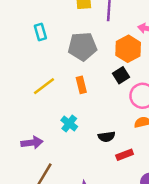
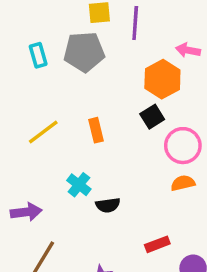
gray pentagon: (82, 46) -> (84, 52), moved
black semicircle: (107, 137) -> (108, 205), moved
red rectangle: (125, 155) -> (157, 244), moved

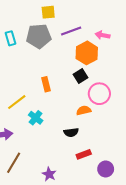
purple line: (135, 23) -> (71, 31), moved, turned 66
yellow line: (43, 132) -> (17, 102), moved
orange semicircle: (183, 183) -> (84, 110), moved
black semicircle: (108, 205) -> (71, 132), moved

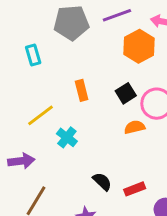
cyan rectangle: (10, 38) -> (33, 55), moved
black square: (81, 76) -> (126, 93), moved
black semicircle: (71, 132) -> (102, 182), moved, turned -128

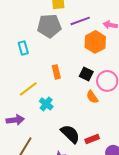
black square: (126, 93) -> (86, 74), turned -32
orange semicircle: (135, 127) -> (92, 97), turned -112
black semicircle: (102, 182) -> (70, 134), size x1.5

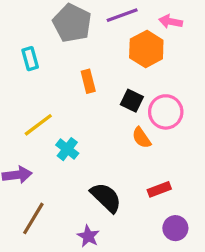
gray pentagon: (49, 26) -> (72, 23), turned 30
orange rectangle: (56, 72) -> (88, 81), moved
red rectangle: (92, 139) -> (159, 189), moved

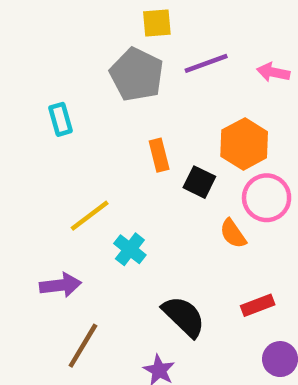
orange hexagon: (146, 49) -> (244, 144), moved
cyan rectangle: (30, 59) -> (60, 119), moved
black square: (132, 101) -> (199, 182), moved

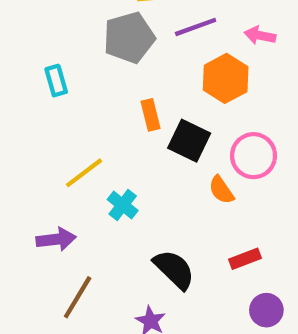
gray pentagon: (137, 75) -> (129, 38), turned 30
orange hexagon: (244, 144) -> (226, 78), moved
black square: (199, 182) -> (189, 141), size x1.4

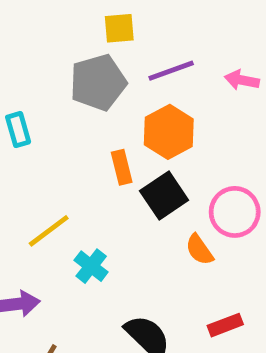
orange hexagon: (226, 78) -> (169, 132), moved
black square: (189, 141) -> (164, 195), turned 30

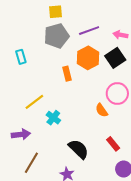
yellow square: (119, 28) -> (55, 12), moved
black square: (164, 195) -> (115, 58), moved
red rectangle: (225, 325) -> (113, 144), turned 72

